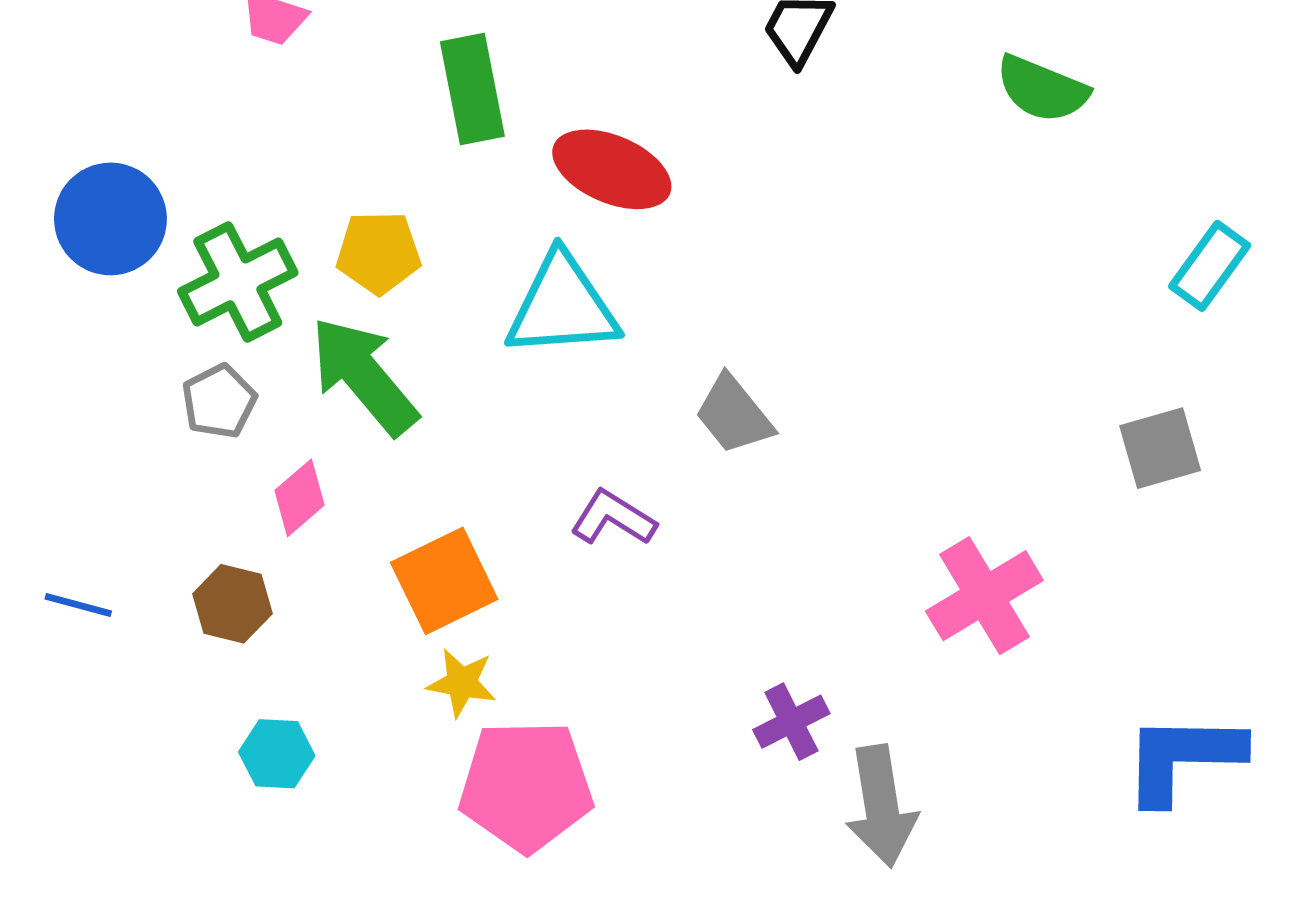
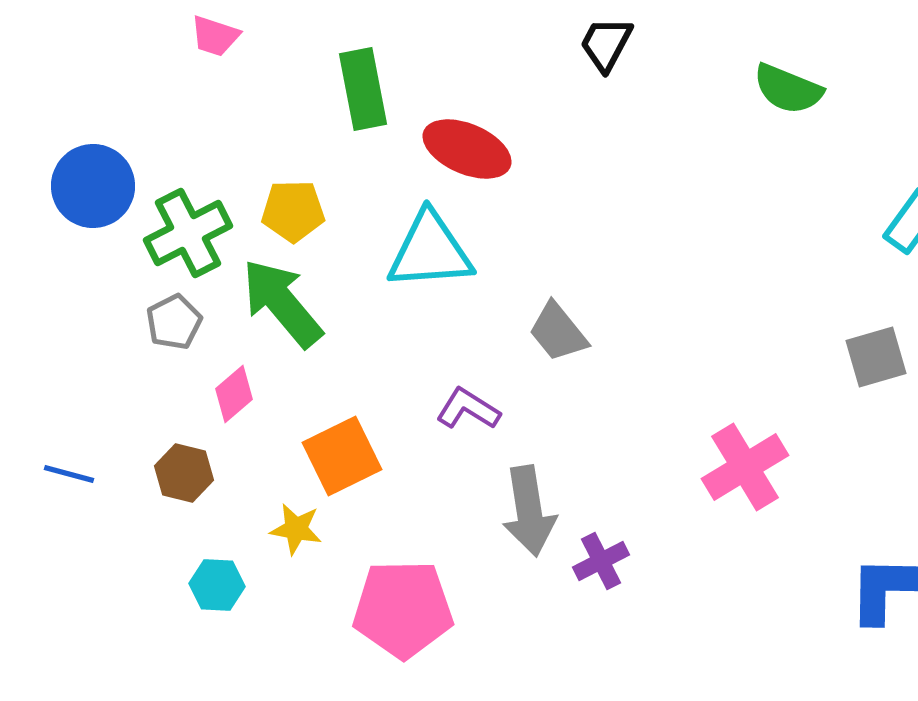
yellow star: (462, 683) -> (296, 529), moved
gray arrow: (881, 806) -> (529, 511), moved

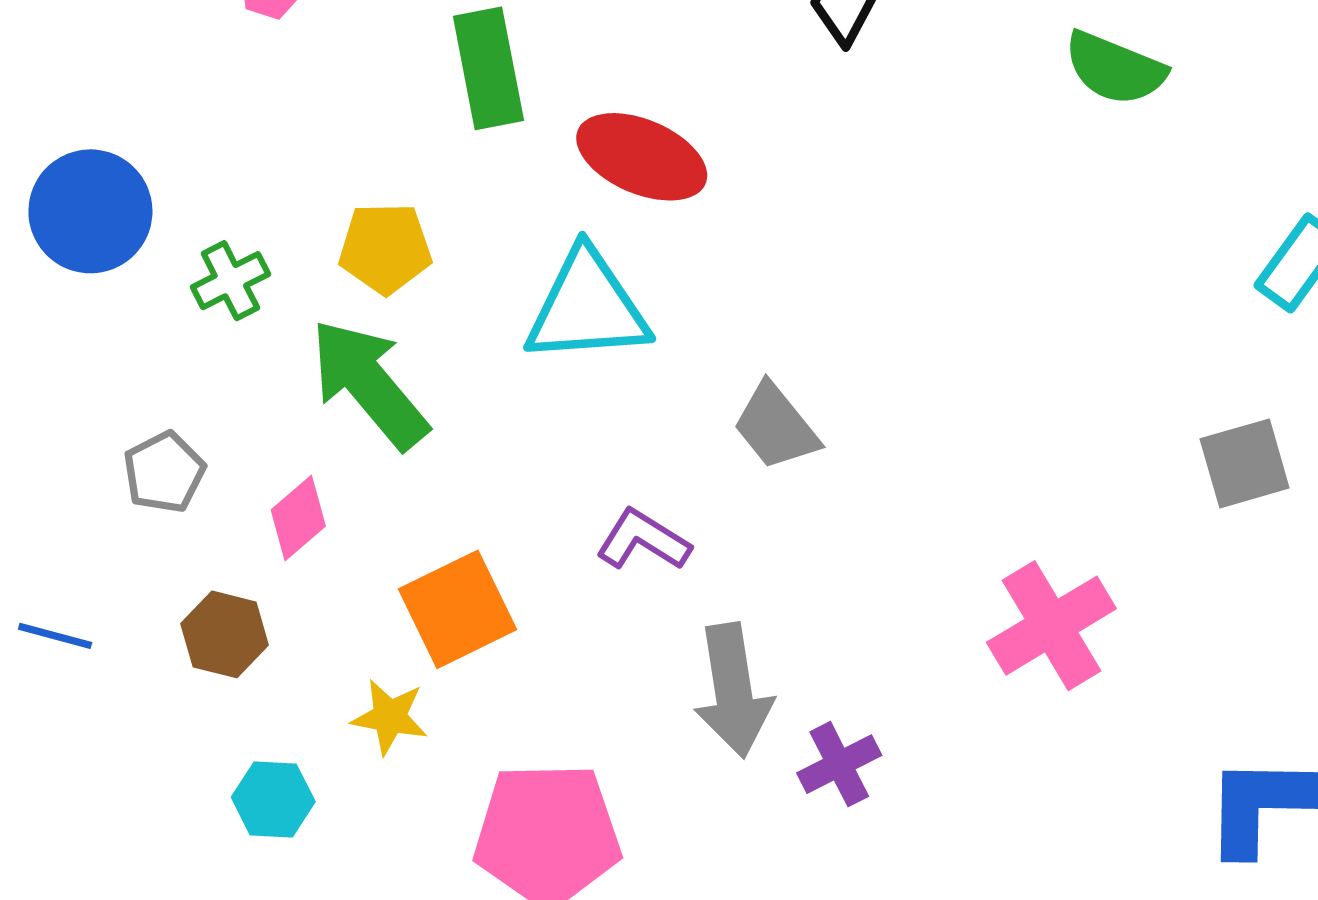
green cross: (188, 233) -> (230, 281), size x0.6
gray pentagon: (174, 322) -> (164, 472), moved

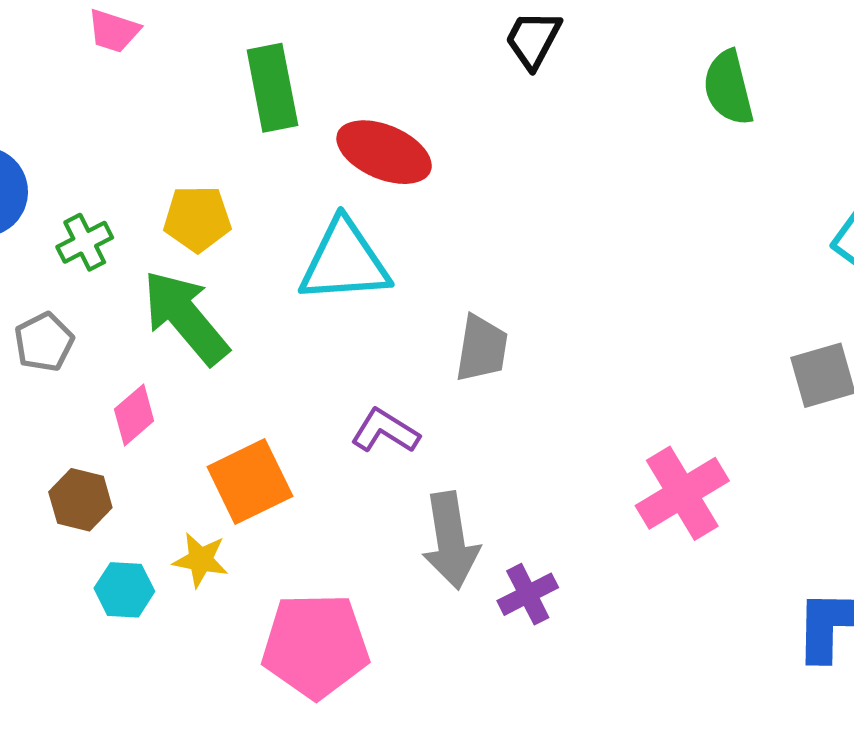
green semicircle: (1115, 68) -> (728, 88), turned 54
gray trapezoid: (776, 427) -> (482, 348), turned -132
gray pentagon: (164, 472) -> (44, 342), moved
cyan hexagon: (273, 799) -> (124, 590), moved

